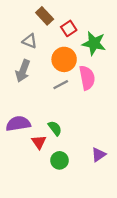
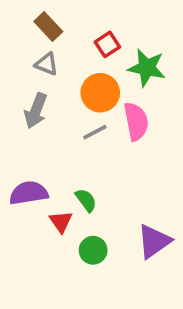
brown rectangle: (45, 16) -> (48, 27), moved
purple triangle: (99, 155) -> (154, 241), size x1.5

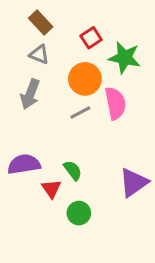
purple triangle: (154, 241) -> (134, 183), moved

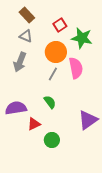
gray line: (80, 112) -> (53, 74), turned -32
green semicircle: (73, 170) -> (50, 102), moved
red triangle: (51, 189) -> (34, 124), turned 40

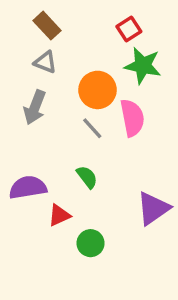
red square: (60, 25) -> (129, 29), moved
gray line: (53, 74) -> (92, 128), turned -72

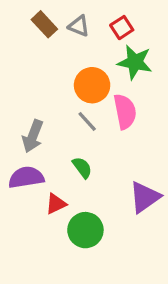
gray triangle: (45, 62) -> (79, 26), moved
gray arrow: (35, 107) -> (33, 136), moved
green circle: (91, 243) -> (85, 230), size x1.4

